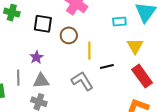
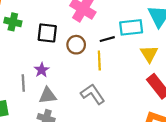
cyan rectangle: (119, 21) -> (131, 27), size x1.5
black line: (107, 66) -> (107, 39), moved
gray line: (18, 78) -> (23, 83), moved

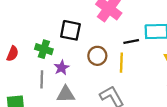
green cross: (13, 22) -> (44, 49), moved
brown circle: (76, 45) -> (97, 56), moved

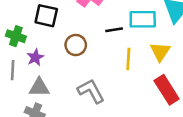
yellow line: (121, 63) -> (128, 59), moved

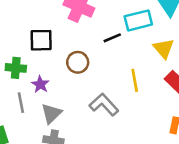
yellow line: (128, 59) -> (135, 80), moved
gray triangle: (39, 87) -> (51, 113), turned -30

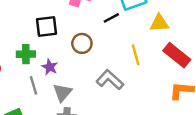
yellow triangle: (164, 48) -> (159, 23), turned -48

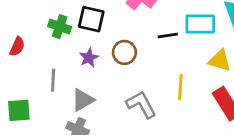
green cross: (26, 54) -> (60, 27), moved
purple star: (50, 67) -> (89, 58), moved

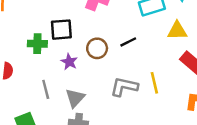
black line: (168, 36) -> (128, 42), moved
yellow line: (180, 87) -> (154, 83), moved
gray L-shape: (141, 104) -> (124, 87), turned -32

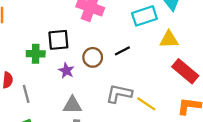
yellow line: (154, 83) -> (146, 104), moved, turned -42
gray line: (46, 89) -> (26, 94), moved
gray triangle: (75, 98) -> (72, 105), turned 48

